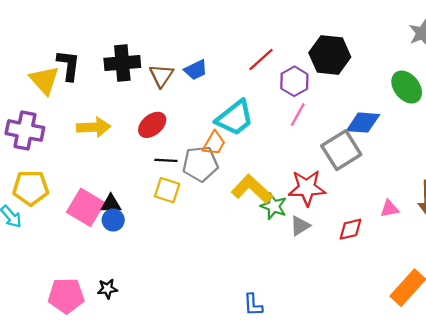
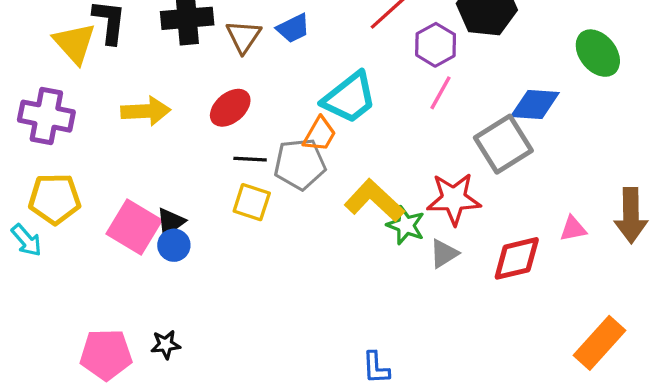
black triangle: (111, 204) -> (171, 222), turned -35
red diamond: (350, 229) -> (517, 258), size x1.4

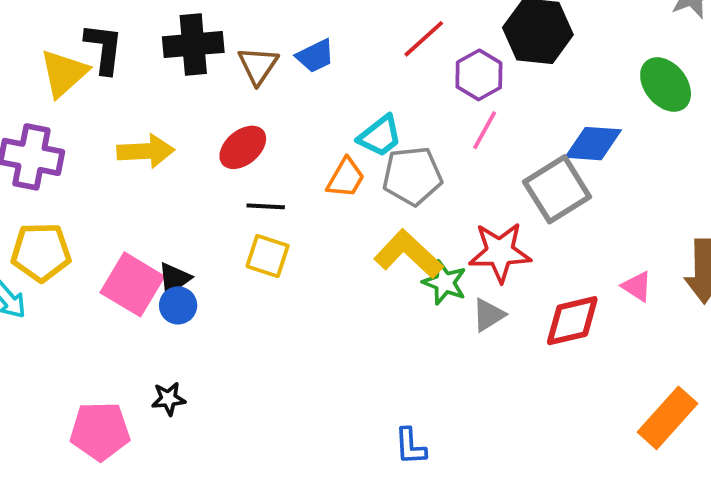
yellow triangle: (75, 43) -> (64, 73), turned 30
cyan trapezoid: (349, 98) -> (380, 136), size x0.7
gray pentagon: (300, 164) -> (412, 176), moved
pink triangle: (573, 229) -> (637, 286), turned 44
black star: (166, 345) -> (169, 399), moved

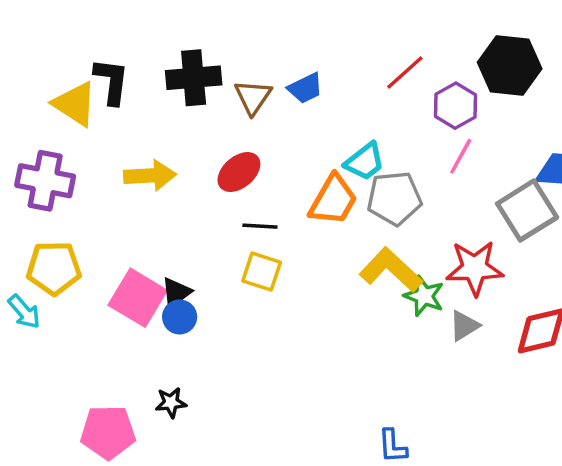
yellow triangle: (64, 73) -> (75, 104), turned -45
orange trapezoid: (346, 178) -> (333, 200), size x1.4

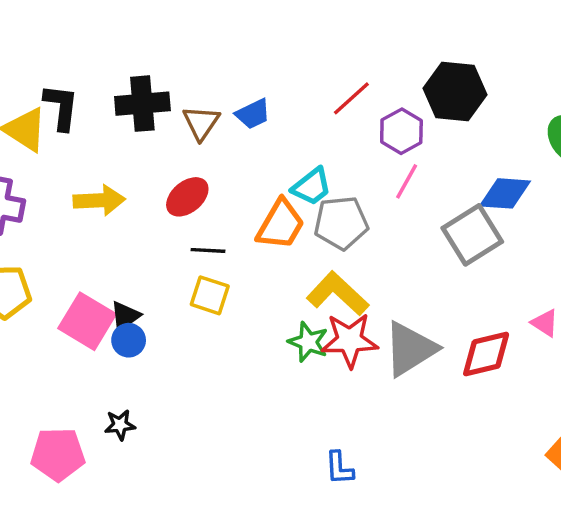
red star: (475, 268) -> (350, 340), moved
green star: (424, 296) -> (308, 342), moved
gray triangle: (464, 326) -> (410, 349), size x1.8

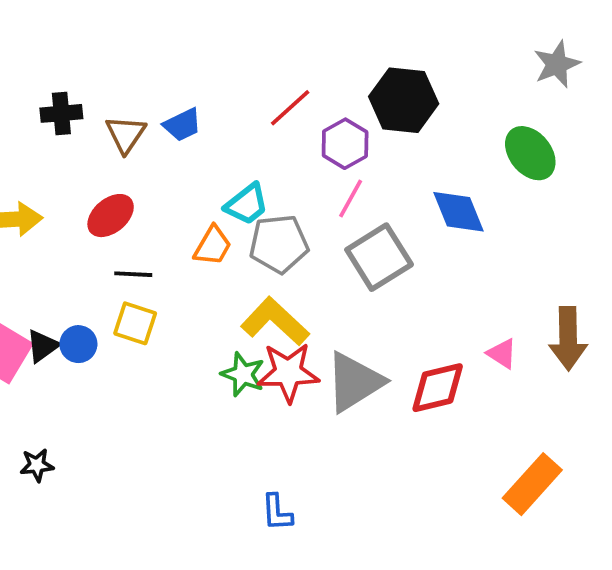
black cross: (142, 104) -> (61, 113), size x0.7
blue diamond: (505, 193) -> (458, 212), turned 64
orange trapezoid: (281, 224) -> (213, 246), size x0.7
gray square: (472, 235) -> (379, 257), moved
blue circle: (129, 340) -> (78, 344), moved

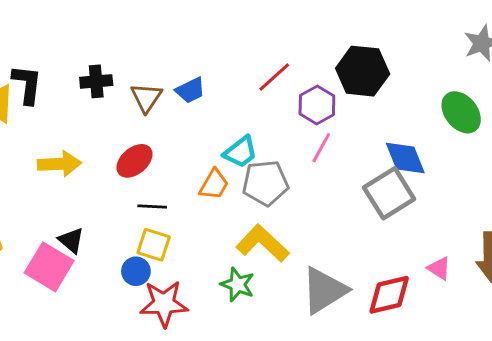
gray square: (379, 257) -> (389, 193), moved
blue circle: (78, 344) -> (136, 271), moved
black triangle: (42, 346) -> (71, 240), moved, turned -44
red star: (288, 372) -> (164, 304), moved

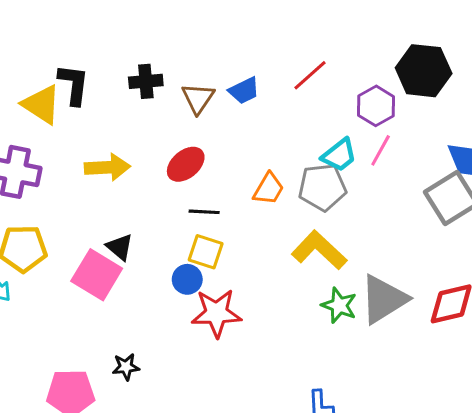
red line: (274, 77) -> (310, 75), moved
cyan trapezoid: (240, 152) -> (339, 155), moved
green star: (237, 284) -> (339, 305), moved

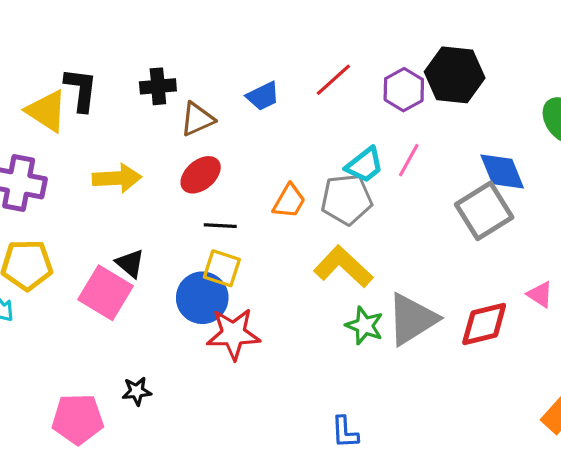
brown triangle: (198, 98) -> (197, 119), moved, turned 32
purple hexagon: (376, 106) -> (404, 90), moved
blue circle: (187, 279) -> (202, 298), size x1.6

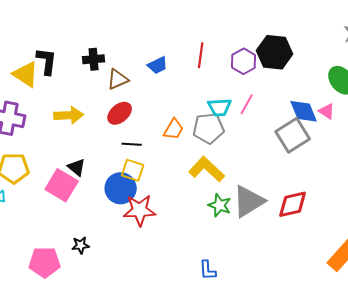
red line: (333, 80) -> (201, 55), turned -40
cyan trapezoid: (365, 165) -> (220, 107), turned 35
pink triangle: (540, 294) -> (327, 111), moved

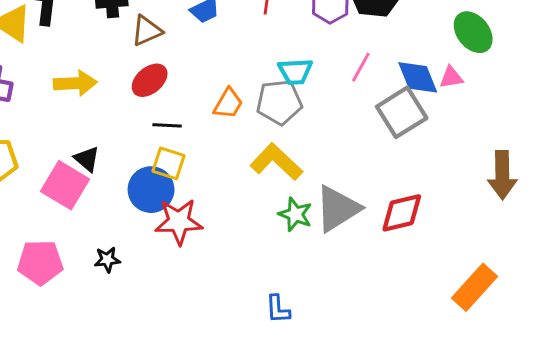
pink line: (247, 104) -> (361, 67), moved
pink triangle: (327, 111) -> (451, 77), turned -42
black star: (81, 245) -> (107, 260), moved
pink pentagon: (45, 262) -> (40, 262), moved

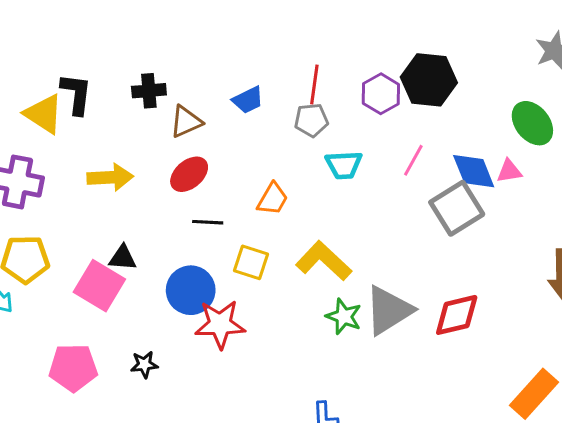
gray pentagon: (279, 102) -> (311, 120), moved, size x0.7
black triangle: (87, 159) -> (123, 258), turned -36
yellow square: (169, 163) -> (251, 262), moved

